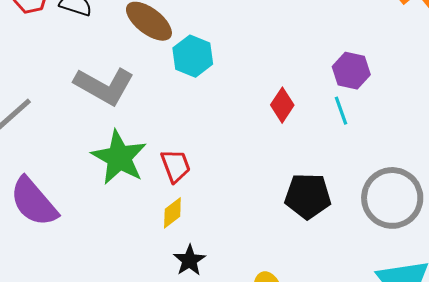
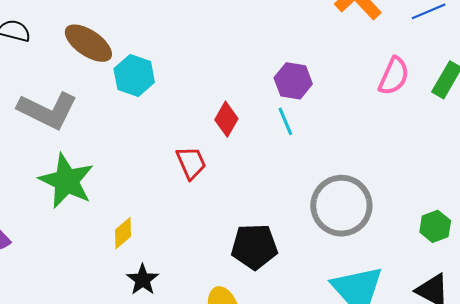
red trapezoid: (176, 166) -> (191, 163), moved
black pentagon: (308, 196) -> (254, 247), moved

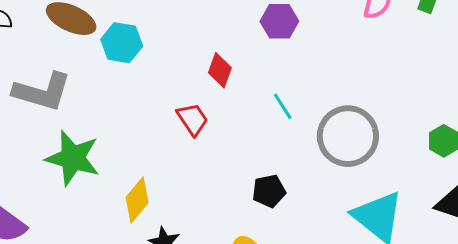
cyan line: (285, 121) -> (283, 106), moved
yellow diamond: (123, 233) -> (137, 200), size x1.4
black pentagon: (254, 247) -> (269, 191), size x0.7

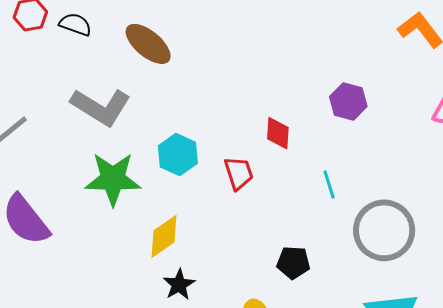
cyan hexagon: (122, 43) -> (178, 155), moved
red diamond: (220, 70) -> (278, 133), turned -32
green star: (73, 158) -> (113, 179), turned -30

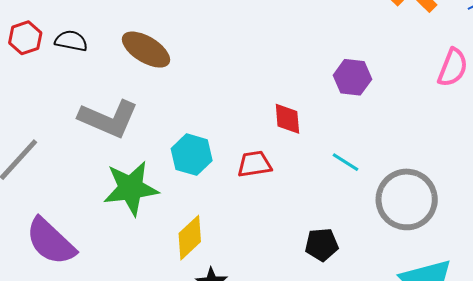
red trapezoid: (239, 173) -> (254, 164), turned -72
cyan line: (329, 184) -> (345, 162), turned -32

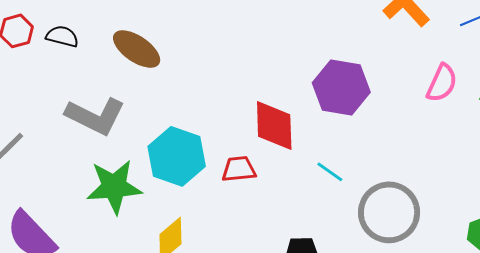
purple hexagon: (352, 77) -> (341, 87), size x1.5
red diamond: (287, 119) -> (274, 126), size x1.6
cyan hexagon: (192, 155) -> (177, 156), size x1.4

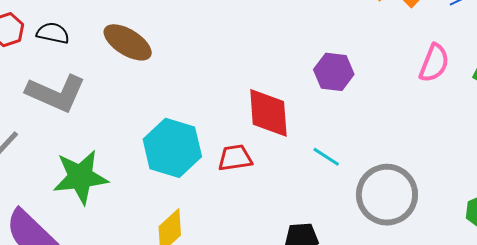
purple hexagon: (341, 87) -> (334, 72), size x0.7
gray L-shape: (95, 116) -> (56, 93), moved
green star: (114, 187) -> (80, 177), moved

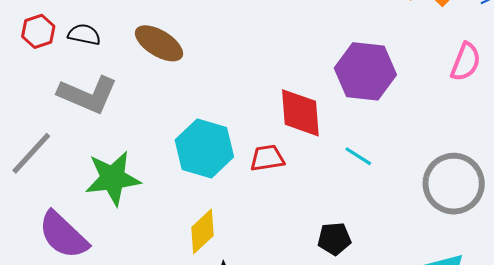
purple hexagon: (334, 72) -> (365, 71), size x1.5
gray circle: (387, 195) -> (454, 184), moved

